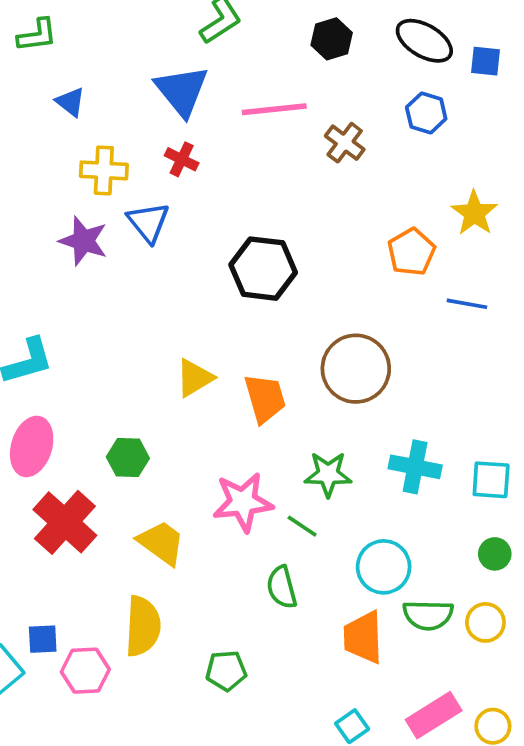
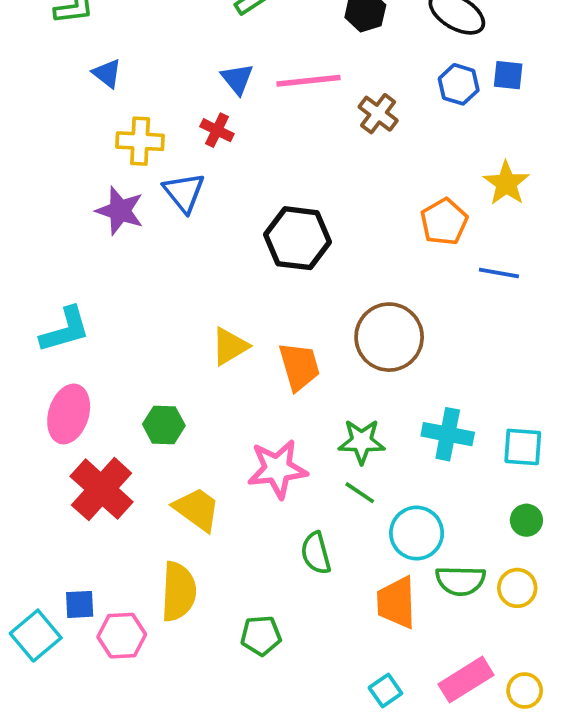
blue square: (485, 61) -> (508, 75), moved
blue triangle: (182, 91) -> (237, 79), moved, size x0.6
green line: (302, 526) -> (360, 493), moved

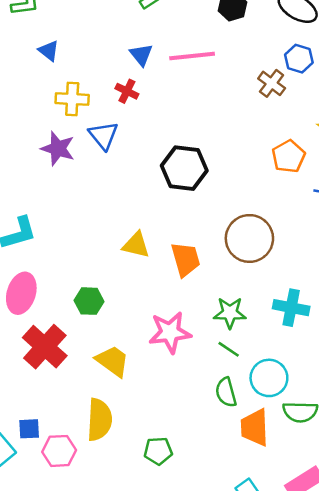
brown cross: (378, 114) -> (272, 83), moved
yellow triangle: (230, 346) -> (136, 245), turned 44
green semicircle: (316, 553) -> (226, 392), moved

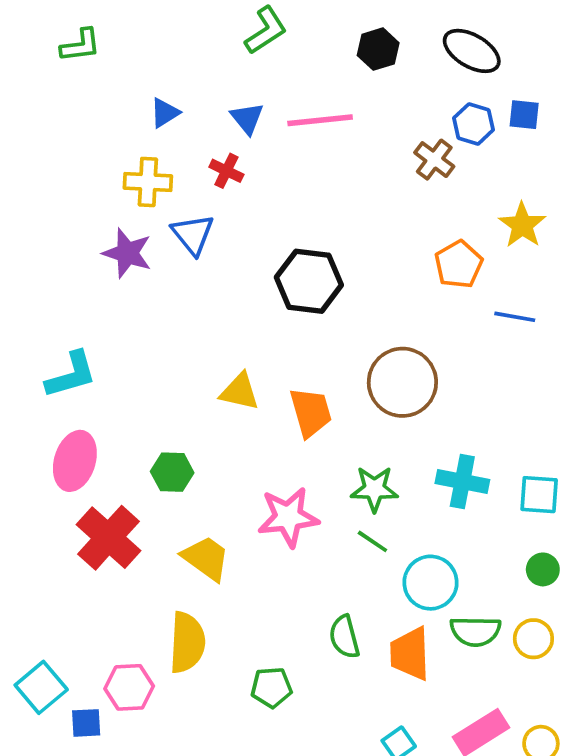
blue triangle: (49, 51) -> (165, 113), moved, turned 50
green semicircle: (226, 392) -> (344, 637), moved
blue square: (29, 429) -> (86, 723), moved

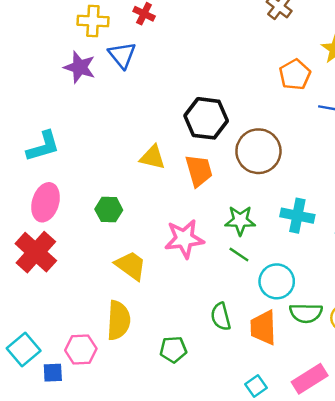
black hexagon: (309, 281) -> (206, 118), moved
red cross: (109, 538) -> (36, 252), moved

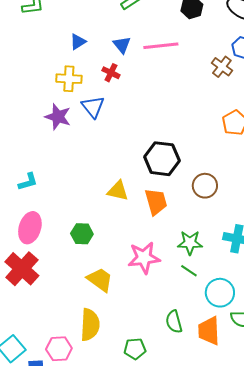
cyan L-shape: (43, 146) -> (28, 182), size x0.7
brown circle: (258, 151) -> (205, 186), size x0.7

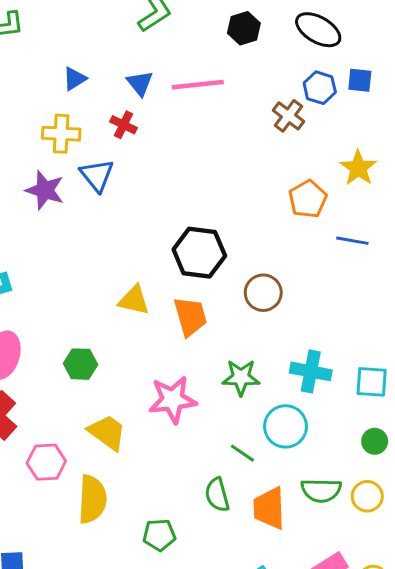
green line: (189, 271) -> (242, 453), moved
cyan circle: (220, 293) -> (286, 426), moved
pink hexagon: (59, 349) -> (46, 462), moved

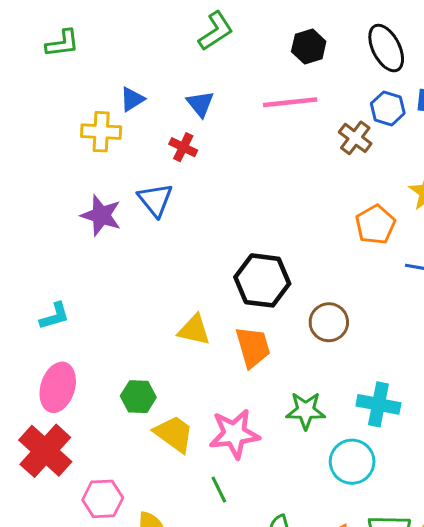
black ellipse: (318, 30) -> (386, 48), turned 33
pink line: (198, 85) -> (290, 102), moved
yellow cross: (61, 134) -> (101, 132), moved
yellow trapezoid: (107, 432) -> (174, 434), moved
green line: (242, 453) -> (219, 490), moved, turned 30

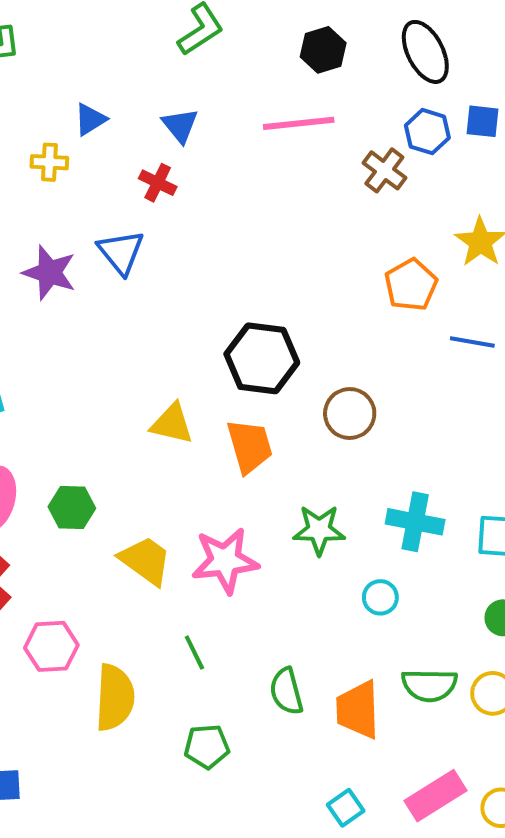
yellow cross: (101, 132) -> (49, 162), size x0.7
green hexagon: (138, 397) -> (72, 507), moved
cyan circle: (352, 462) -> (380, 597), size x0.6
green line: (219, 490) -> (194, 653), moved

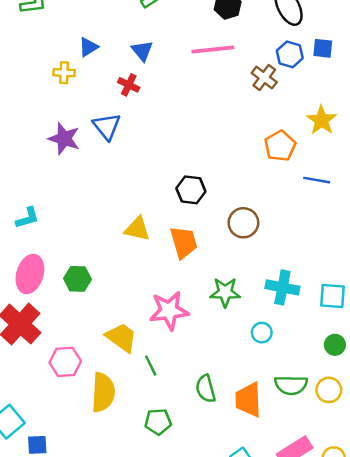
black hexagon: (262, 358) -> (191, 190), size x0.7
yellow trapezoid: (145, 561) -> (121, 337), moved

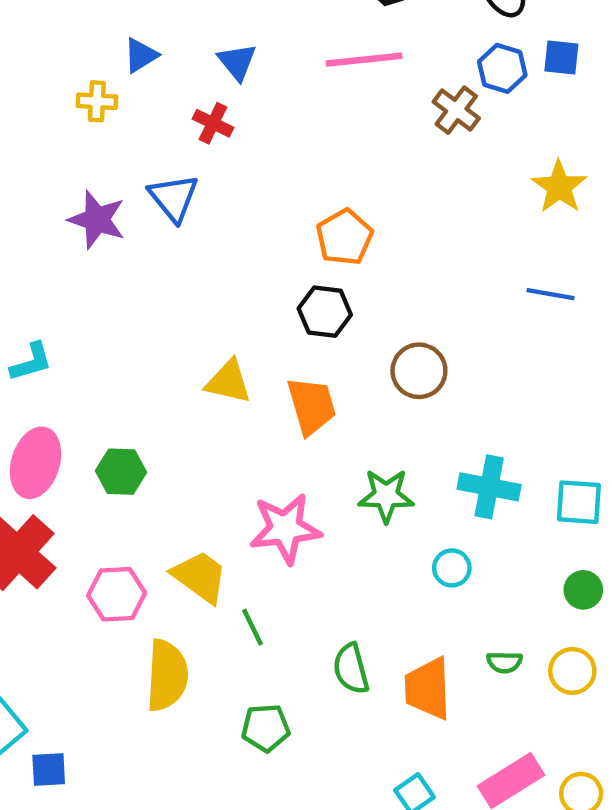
orange pentagon: (280, 146) -> (344, 237), moved
pink hexagon: (65, 362) -> (117, 594), moved
green semicircle: (291, 385) -> (504, 662), size x0.6

